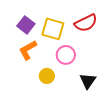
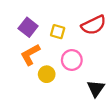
yellow square: (53, 29) -> (58, 32), size x0.6
yellow circle: (47, 76) -> (47, 74), moved

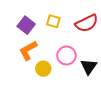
yellow square: (58, 32) -> (53, 21), moved
black triangle: (96, 88) -> (89, 67), moved

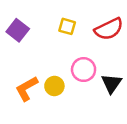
purple square: (26, 25) -> (18, 30), moved
orange L-shape: (28, 50) -> (27, 89), moved

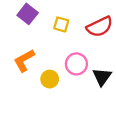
purple square: (18, 30) -> (28, 14), moved
orange L-shape: (27, 89) -> (24, 60), moved

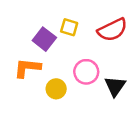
purple square: (28, 14) -> (44, 39), moved
orange L-shape: (24, 60) -> (27, 68), turned 35

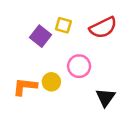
orange L-shape: (27, 68) -> (25, 87), moved
black triangle: (115, 86) -> (106, 97), moved

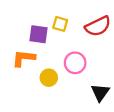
purple square: (41, 36) -> (39, 34), turned -30
orange L-shape: (25, 87) -> (24, 58), moved

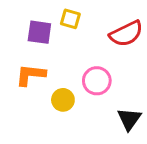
yellow square: (60, 24) -> (70, 19), moved
purple square: (39, 34) -> (39, 32), moved

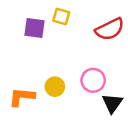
orange L-shape: (31, 75) -> (22, 97), moved
pink circle: (97, 81) -> (93, 80), moved

